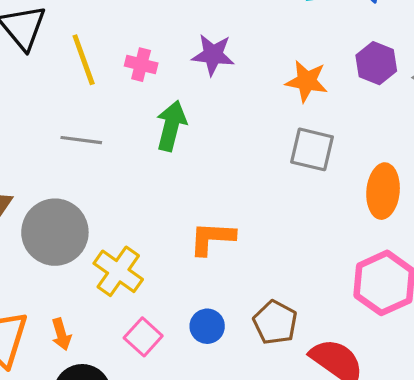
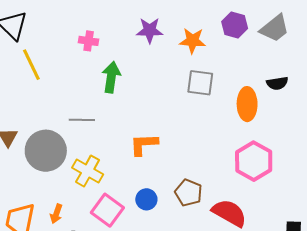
purple star: (213, 55) -> (150, 30), moved
yellow line: (84, 60) -> (31, 65), moved
gray line: (81, 140) -> (82, 120), moved
orange arrow: (61, 334) -> (56, 214), turned 42
pink square: (143, 337) -> (107, 210), size x1.4

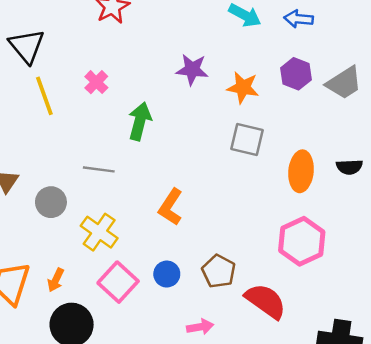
pink cross: (89, 41) -> (96, 82), moved, turned 30
black semicircle: (277, 83) -> (349, 167), moved
orange L-shape: (144, 144) -> (171, 207), turned -60
gray circle: (46, 151) -> (51, 202), size x0.6

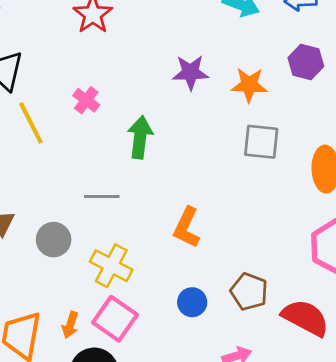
pink square: (118, 282) -> (115, 319), moved

